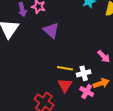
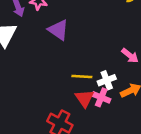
pink cross: (87, 91) -> (101, 97), moved

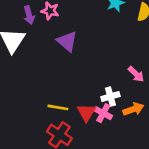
yellow line: (82, 76) -> (58, 107), moved

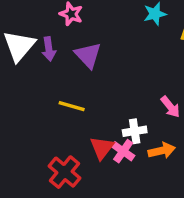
purple arrow: (29, 15) -> (49, 49), moved
yellow line: (58, 107) -> (72, 106), moved

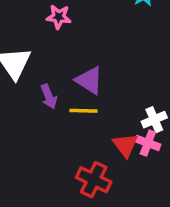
purple arrow: (49, 49) -> (49, 97), moved
purple triangle: (88, 55) -> (89, 80), moved

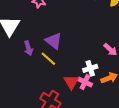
yellow line: (83, 111) -> (48, 59), turned 35

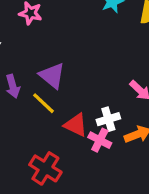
red triangle: (71, 82) -> (76, 125), moved, turned -35

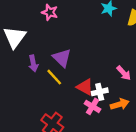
red triangle: (76, 125) -> (85, 87), moved

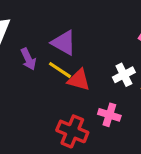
red triangle: (85, 87) -> (79, 80), moved
pink cross: (92, 106) -> (109, 115), moved

